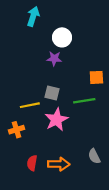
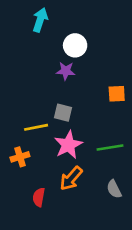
green line: (84, 101) -> (110, 147), moved
orange arrow: (59, 164) -> (71, 178), moved, turned 130

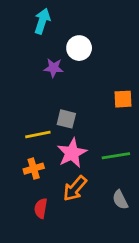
purple star: (66, 71) -> (54, 68), moved
orange cross: (20, 157) -> (34, 169), moved

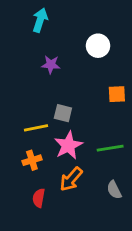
white circle: (79, 48) -> (98, 46), moved

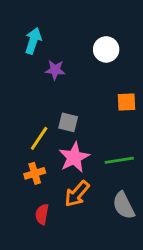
cyan arrow: (40, 20) -> (33, 41), moved
yellow line: (36, 128) -> (39, 138), turned -45
gray semicircle: (114, 190) -> (124, 205), size x1.4

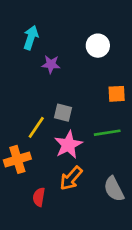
green line: (119, 160) -> (107, 133), moved
orange cross: (35, 173) -> (17, 159), moved, size x1.4

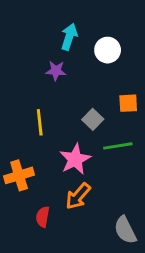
cyan arrow: (31, 38) -> (69, 37), moved
gray square: (63, 113) -> (93, 119), moved, turned 30
yellow line: (36, 127) -> (40, 122), moved, turned -40
gray semicircle: (114, 189) -> (125, 230), moved

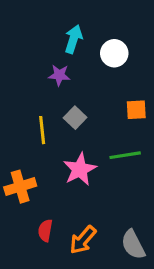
gray square: (93, 119) -> (75, 118), moved
orange arrow: (78, 196) -> (83, 240), moved

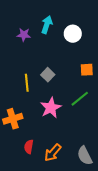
purple star: (59, 75) -> (24, 35), moved
green line: (125, 155) -> (80, 99), turned -30

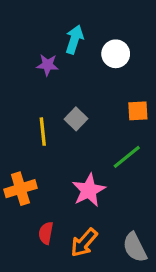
purple star: (24, 35) -> (47, 65), moved
pink star: (51, 108) -> (89, 190), moved

